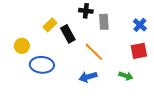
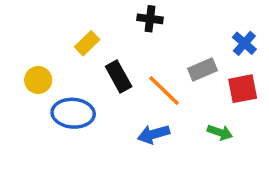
gray rectangle: (104, 22) -> (202, 70), moved, turned 70
black rectangle: (68, 34) -> (119, 76), moved

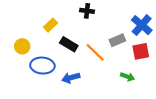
blue cross: (244, 43) -> (142, 25), size x1.5
black rectangle: (119, 76) -> (69, 44), turned -30
blue arrow: (154, 134) -> (71, 78), moved

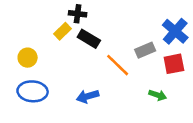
black cross: (87, 11) -> (78, 14), moved
black rectangle: (69, 44) -> (89, 39), moved
blue ellipse: (42, 66) -> (33, 91), moved

